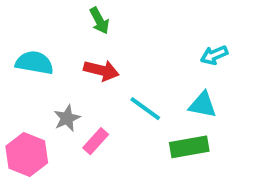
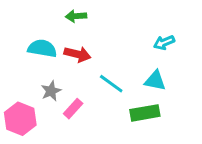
green arrow: (99, 21) -> (76, 16), turned 114
cyan semicircle: (34, 63) -> (42, 48), moved

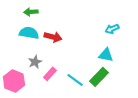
green arrow: (76, 16) -> (31, 12), moved
cyan line: (111, 84) -> (75, 80), moved
green rectangle: (145, 113) -> (99, 77), turned -36

